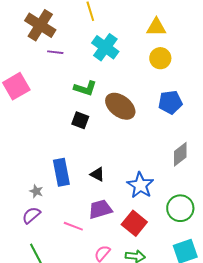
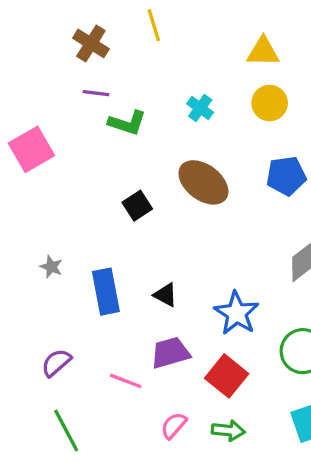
brown cross: (40, 25) -> (91, 43), moved, size x0.7
cyan cross: (105, 47) -> (200, 108), moved, size x0.6
green L-shape: (85, 88) -> (127, 123), moved
black square: (80, 120) -> (137, 206), turned 36
gray star: (36, 191) -> (51, 267), moved

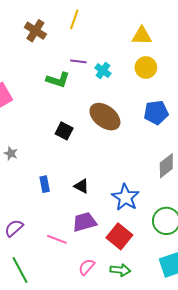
yellow line: (154, 25) -> (74, 19), turned 36
purple line: (96, 93) -> (78, 61), moved
black square: (137, 206) -> (64, 131), turned -30
gray star: (51, 267) -> (11, 153), moved
blue rectangle: (106, 292) -> (45, 184), size x0.6

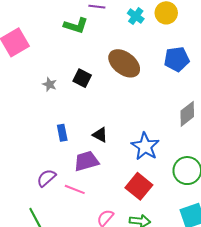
cyan cross: (103, 71) -> (136, 16), moved
gray star: (11, 153) -> (50, 84), moved
purple trapezoid: (84, 222) -> (86, 161), moved
purple semicircle: (14, 228) -> (46, 178), moved

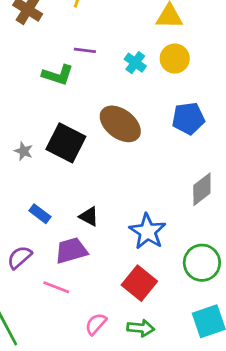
black square: (82, 78) -> (66, 143), size x1.6
blue rectangle: (62, 133) -> (40, 214), turned -42
purple semicircle: (46, 178) -> (20, 257), moved

